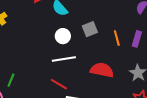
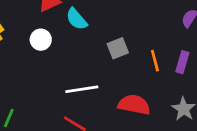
white circle: (63, 36) -> (41, 40), moved

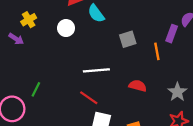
purple rectangle: (182, 62) -> (172, 34), moved
red semicircle: (134, 105) -> (138, 86), size x0.7

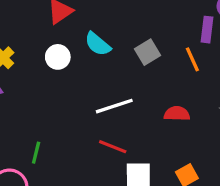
cyan semicircle: (96, 13) -> (98, 44), moved

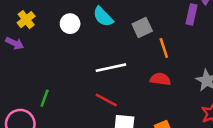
orange line: (192, 59) -> (164, 48), moved

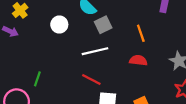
white circle: (70, 24) -> (59, 25), moved
gray square: (142, 27) -> (103, 25), moved

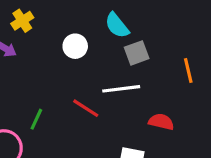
red semicircle: (138, 60) -> (161, 122), moved
red line: (91, 80) -> (86, 108), moved

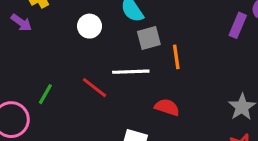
orange line: (188, 70) -> (176, 57), moved

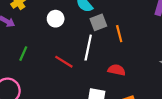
white line: (131, 72) -> (88, 48), turned -70
green line: (45, 94) -> (23, 54), moved

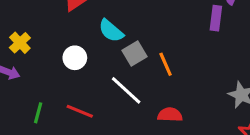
white line: (88, 48) -> (126, 90), turned -50
red line: (64, 62) -> (80, 111), moved

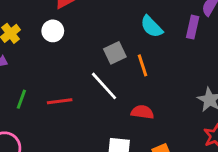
cyan semicircle: (111, 31) -> (152, 27), moved
white circle: (75, 58) -> (53, 31), moved
red line: (80, 111) -> (60, 101), turned -35

